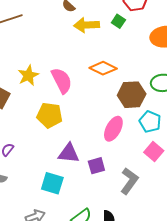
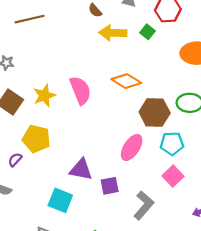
yellow star: (28, 75) -> (44, 96), moved
yellow pentagon: (50, 115) -> (36, 139), moved
cyan pentagon: (150, 122) -> (172, 143), turned -30

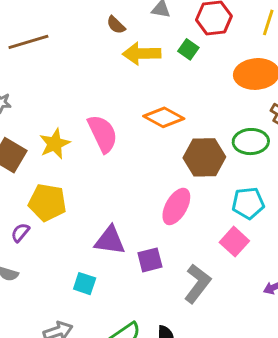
cyan pentagon: (172, 143) -> (248, 203), moved
cyan square: (60, 200) -> (85, 284), size x0.7

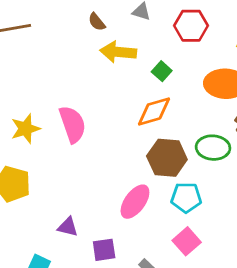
green square: (188, 49) -> (162, 71), moved
orange diamond: (164, 117) -> (154, 111), moved, turned -51
cyan pentagon: (248, 203) -> (186, 198), moved
purple triangle: (110, 240) -> (68, 227), size x0.7

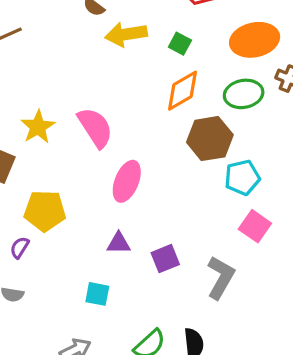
yellow star: (25, 129) -> (38, 127), moved
green ellipse: (213, 148) -> (244, 94), moved
pink ellipse: (135, 202) -> (127, 181), moved

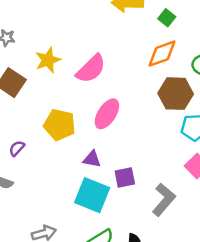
pink semicircle: (95, 127) -> (91, 69), turned 68
yellow pentagon: (45, 211) -> (60, 125), moved
cyan square: (97, 294) -> (92, 195), moved, size x1.8

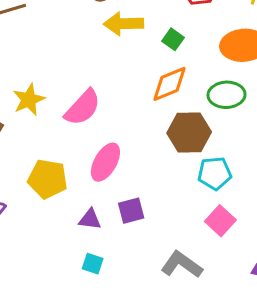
purple square: (125, 177) -> (131, 211), moved
cyan square: (92, 195) -> (93, 264), size x0.5
gray L-shape: (164, 200) -> (182, 265), turned -92

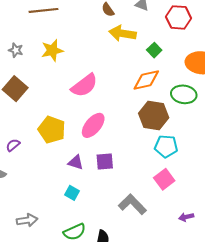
yellow star: (29, 100) -> (52, 50), moved

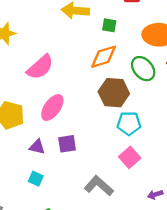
green square: (154, 50) -> (109, 25), turned -32
green ellipse: (184, 94) -> (143, 69), turned 45

